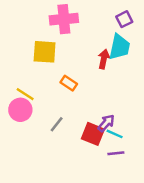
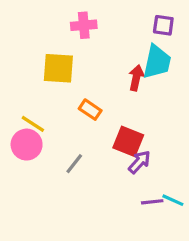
pink cross: (64, 19) -> (84, 25), size x0.7
purple square: (124, 19) -> (163, 25), turned 35
red square: (93, 134) -> (128, 141), moved
cyan line: (115, 134) -> (173, 200), moved

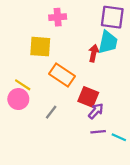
purple square: (163, 25) -> (112, 17), size x1.6
orange rectangle: (90, 110) -> (62, 75), size x1.6
purple line: (152, 202) -> (98, 132), moved

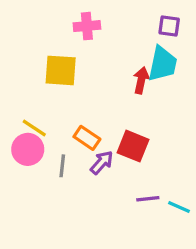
purple square: (112, 17) -> (169, 26), size x0.6
orange rectangle: (62, 75) -> (87, 138), moved, size x0.7
purple arrow: (96, 111) -> (102, 163), moved
gray line: (51, 112) -> (62, 166), moved, turned -32

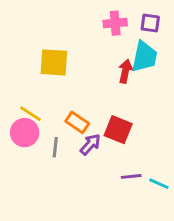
pink cross: (87, 26) -> (115, 23), moved

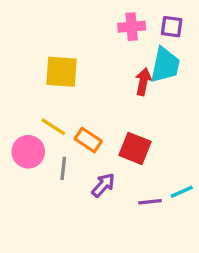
yellow line: (30, 114) -> (53, 127), moved
purple arrow: (90, 144) -> (103, 185), moved
cyan line: (159, 184) -> (182, 192), moved, turned -48

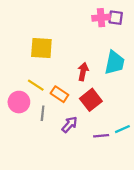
pink cross: (132, 27) -> (101, 18), moved
cyan trapezoid: (165, 65) -> (115, 63), moved
red arrow: (143, 82) -> (83, 72), moved
red square: (135, 148) -> (91, 100), turned 30

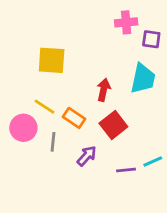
purple square: (116, 18) -> (151, 39), moved

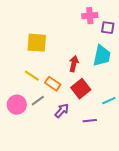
pink circle: (23, 128) -> (17, 105), moved
gray line: (53, 142) -> (38, 101), turned 48
cyan line: (153, 161) -> (109, 101), moved

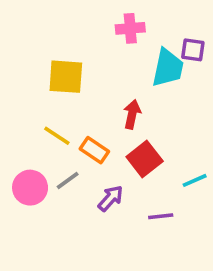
pink cross: (90, 16) -> (130, 28), moved
cyan trapezoid: (102, 56) -> (168, 68), moved

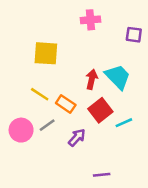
cyan trapezoid: (168, 68) -> (118, 77), moved, turned -56
cyan line: (195, 180) -> (124, 123), moved
purple line: (161, 216) -> (102, 175), moved

